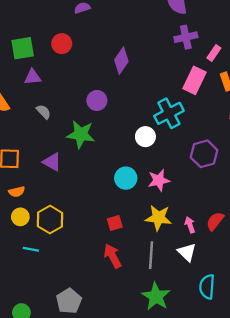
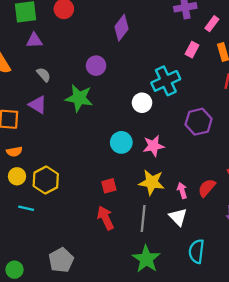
pink rectangle: (195, 80) -> (192, 50), size x0.6
purple triangle: (52, 162) -> (38, 105), moved

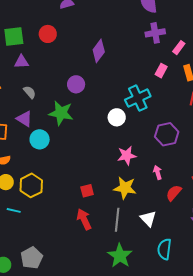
cyan circle: (121, 142) -> (40, 139), moved
pink arrow: (182, 190) -> (158, 172), moved
gray pentagon: (61, 260) -> (32, 258), moved

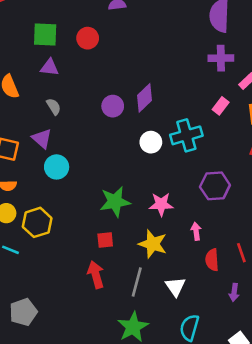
purple diamond: (99, 51) -> (145, 98), moved
green star: (61, 113) -> (115, 202), moved, turned -30
white circle: (117, 117) -> (151, 142), moved
red semicircle: (174, 193) -> (212, 260), turned -54

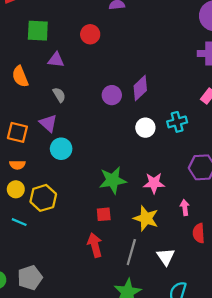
green square: (45, 35) -> (38, 31), moved
cyan cross: (186, 135) -> (177, 122), size x0.7

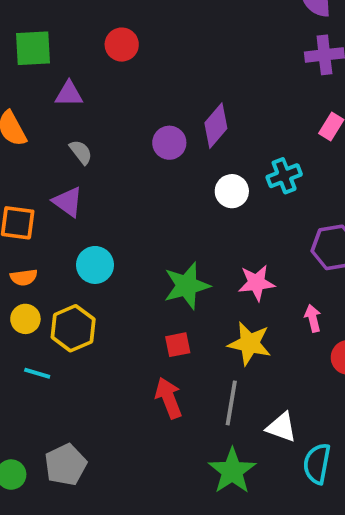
cyan circle: (61, 149) -> (95, 265), moved
white triangle: (166, 257) -> (281, 427), moved, turned -30

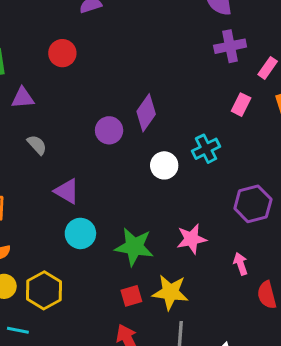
purple triangle: (68, 202) -> (67, 191), moved
cyan circle: (95, 265) -> (80, 233), moved
green star: (187, 286) -> (134, 247), turned 30
yellow star: (250, 344) -> (170, 292), moved

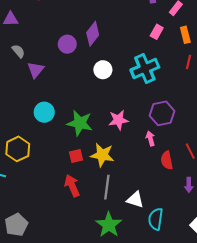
cyan cross: (206, 149) -> (145, 69), moved, size x1.5
purple triangle: (67, 191) -> (36, 70), moved, turned 36
purple hexagon: (253, 204) -> (162, 113), moved

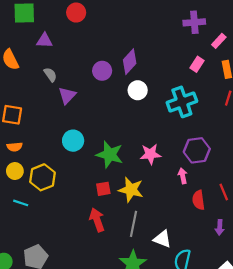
white circle: (103, 70) -> (138, 90), moved

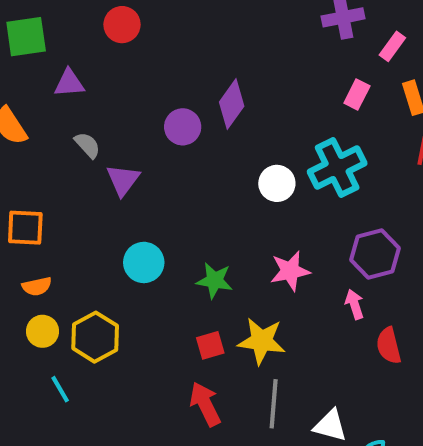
white circle: (138, 90) -> (277, 183), moved
green star: (110, 155) -> (214, 280), size x0.7
cyan line: (21, 203) -> (60, 389), turned 48

